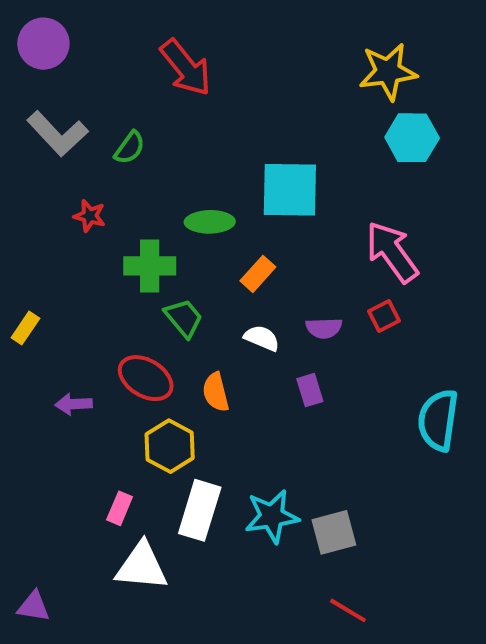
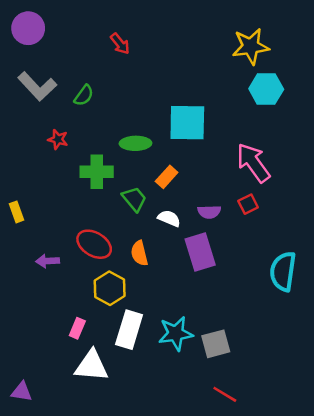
red arrow: (186, 68) -> (120, 44), size x0.6
green trapezoid: (184, 318) -> (134, 199), moved
yellow rectangle: (25, 328) -> (17, 212), turned -54
purple rectangle: (310, 390) -> (200, 252), size x1.8

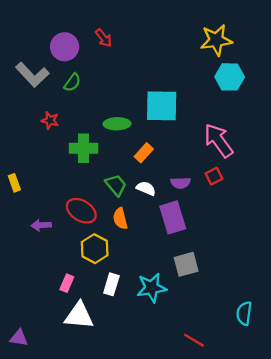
purple circle: (28, 28) -> (65, 47), moved
green trapezoid: (134, 199) -> (116, 185), moved
cyan semicircle: (283, 271) -> (244, 313), moved, size x0.7
white rectangle: (129, 330) -> (111, 284), size x0.7
gray square: (216, 344) -> (186, 264), moved

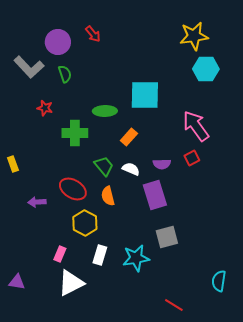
green semicircle: (72, 82) -> (65, 74), turned -54
white triangle: (79, 316) -> (71, 283), turned -32
purple triangle: (19, 338) -> (17, 282), moved

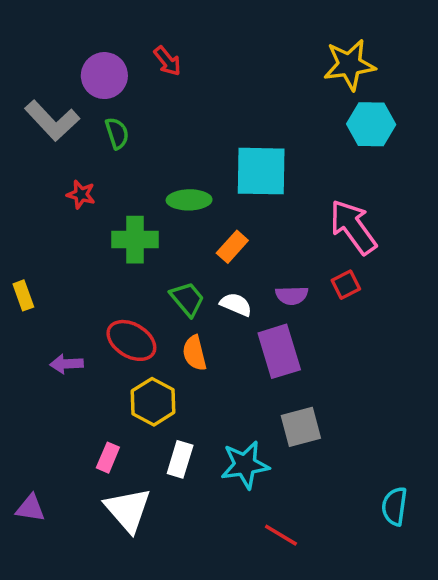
white triangle: (71, 283) -> (128, 510), turned -44
red line: (174, 305) -> (281, 535), moved

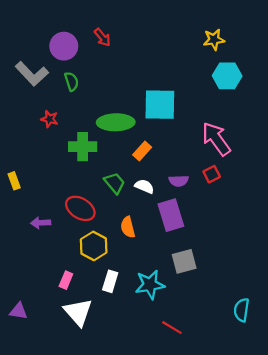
yellow star: (349, 65) -> (214, 40), size x0.7
green ellipse: (189, 200) -> (116, 122), size x1.4
orange semicircle: (194, 353) -> (128, 227), moved

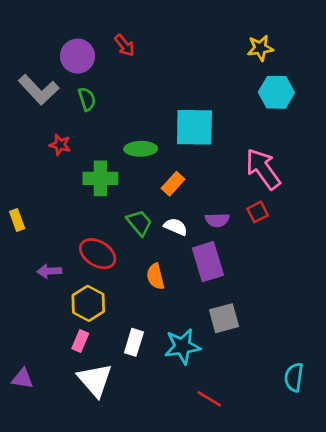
green ellipse: (116, 122) -> (141, 149), size x0.7
yellow hexagon: (94, 246) -> (88, 303), moved

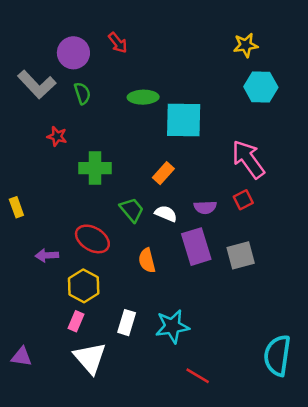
green ellipse: (141, 149) -> (143, 97), moved
gray square: (224, 318) -> (241, 255), moved
cyan semicircle: (294, 377) -> (277, 355), size x1.5

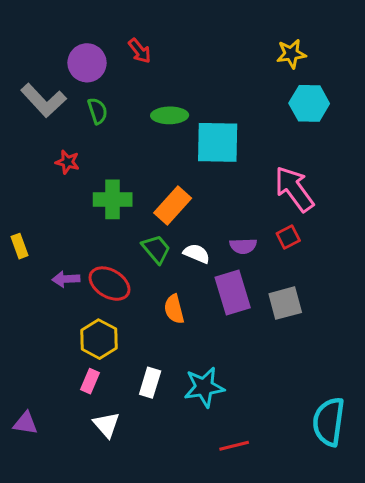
orange rectangle: (163, 173) -> (173, 205), moved, size x1.4
purple arrow: (47, 255) -> (66, 279), moved
white triangle: (90, 358) -> (107, 425), size x0.7
red line: (198, 376) -> (234, 446), turned -45

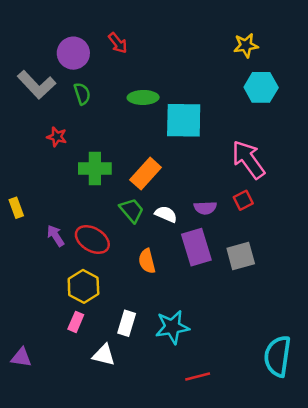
purple arrow: (66, 279) -> (56, 236), turned 60
white triangle: (107, 425) -> (104, 355), moved, turned -35

